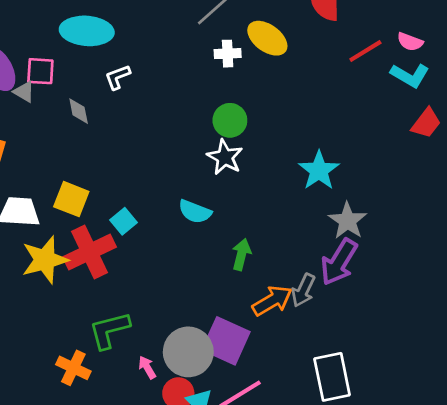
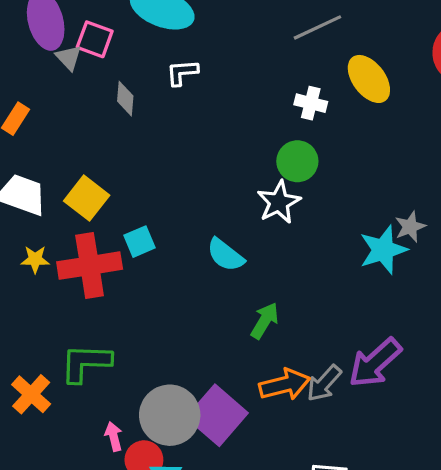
white cross: (228, 54) -> (311, 103), moved
gray star: (348, 221) -> (410, 227), moved, size x0.7
yellow star: (45, 260) -> (35, 259), size x0.5
pink arrow: (147, 367) -> (114, 436), moved

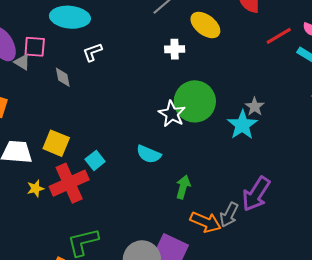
green circle: (297, 161) -> (195, 101), moved, size x1.6
orange arrow: (285, 385) -> (206, 222), turned 52

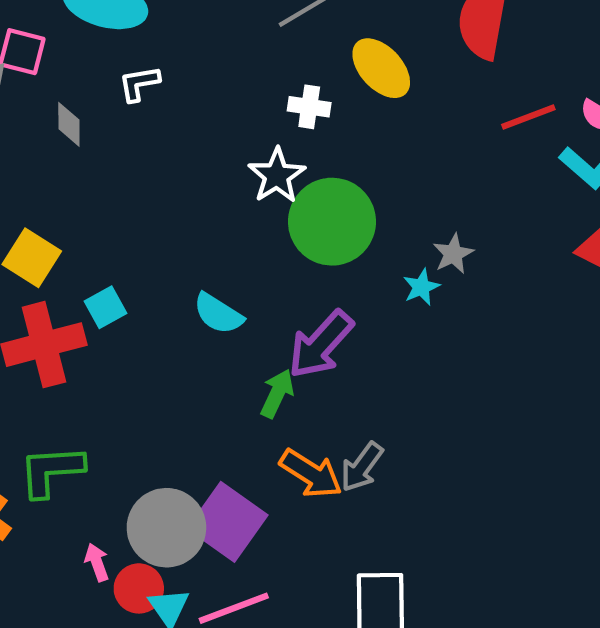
white star: (172, 114) -> (277, 176), moved
cyan star: (242, 125) -> (421, 287), size x0.6
purple arrow: (256, 194) -> (321, 344), moved

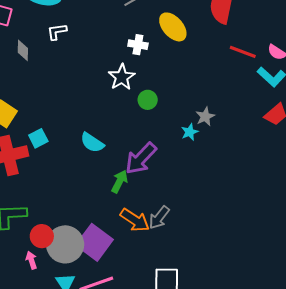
red line: (528, 117) -> (243, 52), turned 40
green circle: (332, 222) -> (148, 100), size x0.5
red circle: (139, 588) -> (42, 236), moved

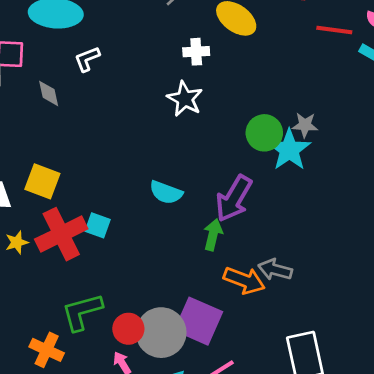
green circle: (148, 100) -> (264, 133), moved, size x1.4
gray star: (205, 117) -> (305, 125), turned -30
cyan star: (190, 132) -> (289, 150), size x1.8
cyan square: (38, 138) -> (98, 225), moved, turned -30
gray arrow: (159, 217) -> (275, 270), turned 80

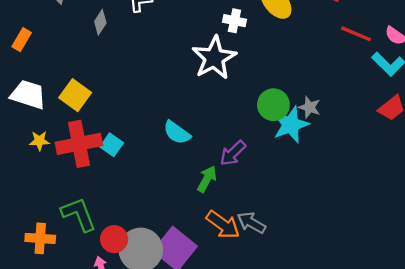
gray diamond: (49, 93) -> (100, 22), turned 30
white star: (185, 99) -> (214, 58), size x1.4
purple arrow: (234, 198) -> (233, 153), size x0.7
green L-shape: (82, 312) -> (79, 214), turned 69
orange cross: (47, 350) -> (40, 238), turned -36

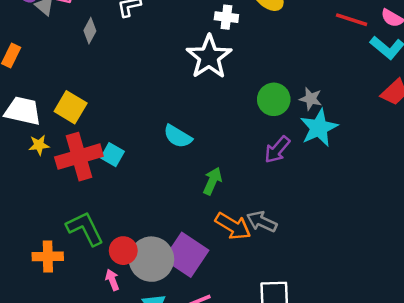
cyan star: (291, 125) -> (319, 128), moved
yellow star: (39, 141) -> (39, 145), moved
purple arrow: (233, 153) -> (277, 150), moved

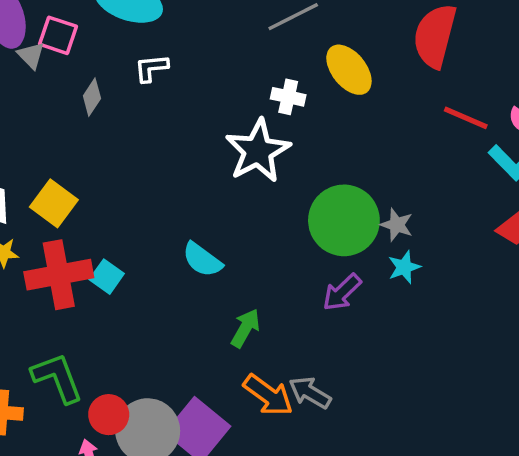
green circle: (274, 99) -> (344, 220), size x1.5
cyan star: (319, 128) -> (404, 267), size x0.6

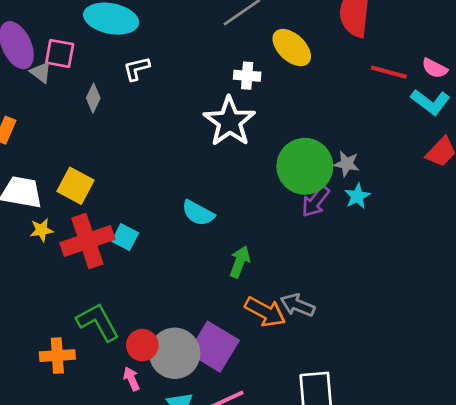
purple arrow: (342, 292) -> (315, 201), moved

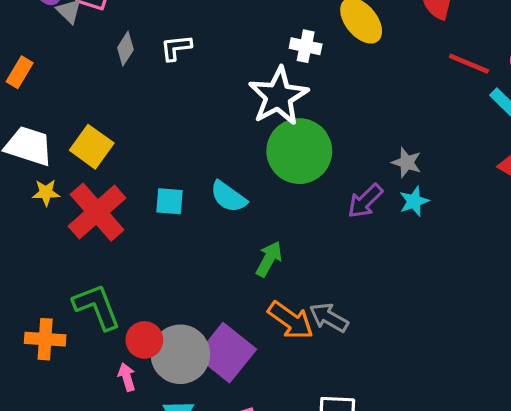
white L-shape: (137, 69) -> (176, 48), moved
green circle: (305, 166) -> (299, 151), moved
cyan square: (125, 237) -> (169, 201), moved, turned -30
red cross: (87, 241) -> (97, 212), turned -30

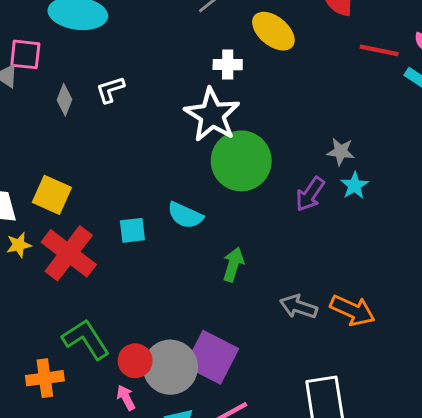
orange arrow: (291, 320) -> (352, 310), moved

